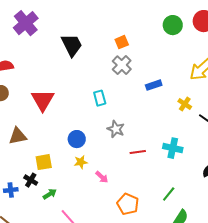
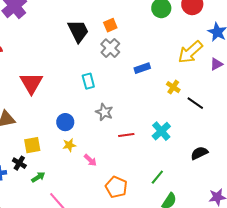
black trapezoid: (72, 45) -> (78, 31), moved
cyan cross: (173, 148) -> (161, 131), turned 36

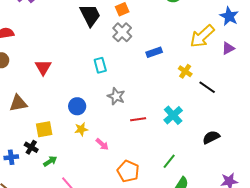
red triangle: (31, 83) -> (43, 67), size x0.7

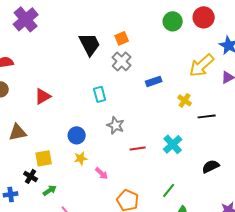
red triangle: (43, 67) -> (43, 96), turned 30
black line: (207, 87) -> (207, 116), turned -42
blue cross: (11, 157) -> (11, 194), moved

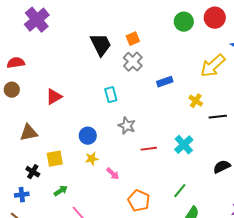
black cross: (31, 176) -> (33, 172), moved

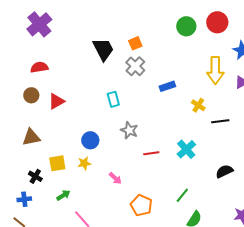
red semicircle: (16, 63) -> (39, 67), moved
yellow arrow: (213, 66) -> (215, 70), turned -48
brown circle: (12, 90) -> (31, 95), moved
yellow star: (92, 159) -> (84, 163), moved

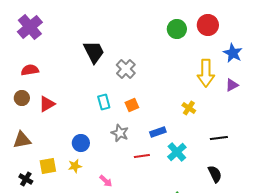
orange square: (135, 43) -> (132, 105), moved
blue rectangle: (167, 86) -> (158, 132), moved
black line: (220, 121) -> (219, 138), moved
black semicircle: (224, 171) -> (215, 174), turned 90

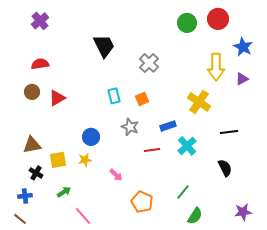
purple cross: (30, 27) -> (40, 21), size x0.7
gray cross: (126, 69) -> (149, 63), moved
yellow cross: (189, 108) -> (199, 102), size x1.6
brown triangle: (22, 140) -> (32, 145), moved

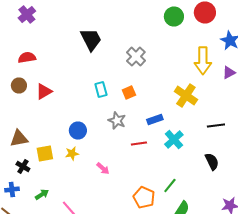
green arrow: (64, 192) -> (42, 194), moved
orange pentagon: (142, 202) -> (144, 198), moved

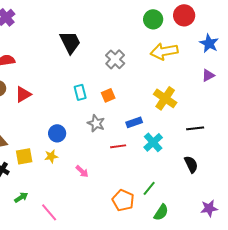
yellow arrow: (203, 60) -> (164, 51), moved, turned 80

